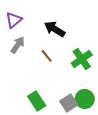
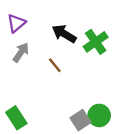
green cross: (82, 59) -> (96, 42), moved
green rectangle: (37, 101) -> (16, 118), moved

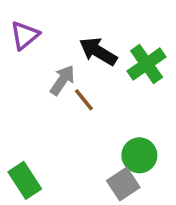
gray arrow: (21, 52) -> (62, 80), moved
green circle: (99, 115) -> (139, 155), moved

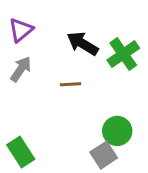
gray arrow: (62, 80) -> (21, 69), moved
brown line: (84, 100) -> (71, 84), turned -55

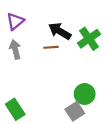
gray arrow: (21, 69) -> (15, 50), turned -48
brown line: (71, 84) -> (51, 47), moved

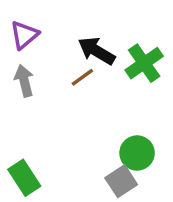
brown line: (51, 47) -> (82, 77), turned -32

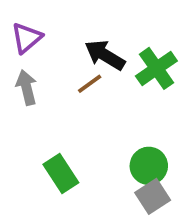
green rectangle: (24, 178) -> (61, 174), moved
gray square: (121, 181) -> (153, 196), moved

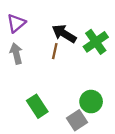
brown line: (90, 84) -> (55, 51), turned -42
gray square: (153, 196) -> (77, 120), moved

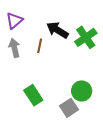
brown line: (55, 51) -> (40, 46), moved

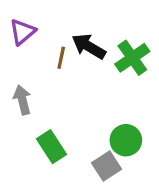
brown line: (40, 46) -> (61, 58), moved
gray arrow: (14, 48) -> (22, 100), moved

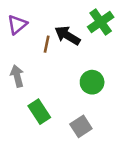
green cross: (132, 58) -> (101, 22), moved
green circle: (126, 140) -> (92, 82), moved

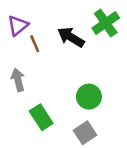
brown line: (47, 44) -> (35, 44), moved, turned -35
green circle: (92, 82) -> (89, 97), moved

